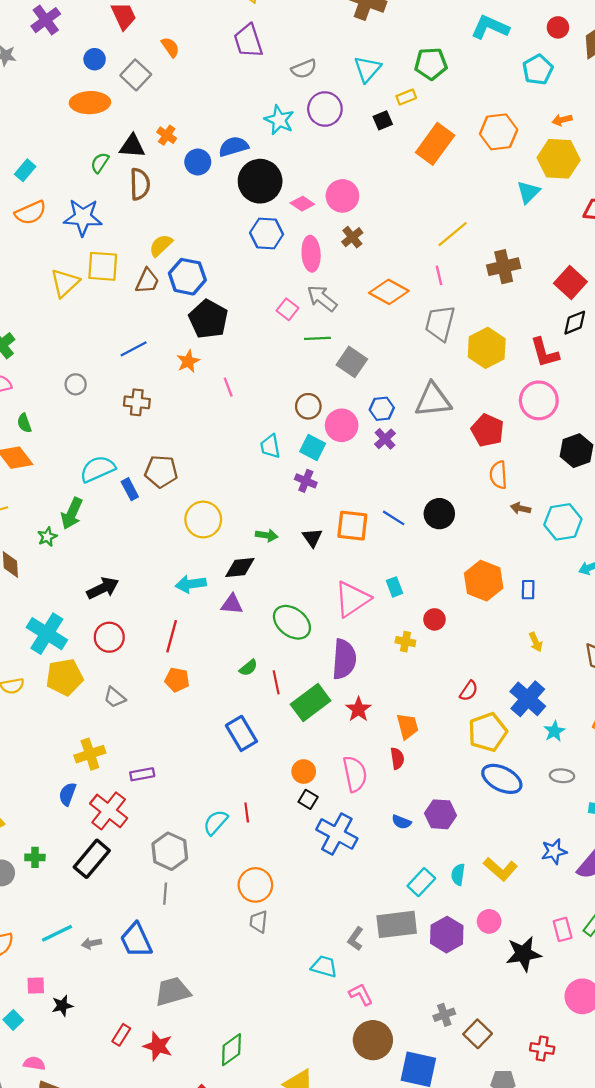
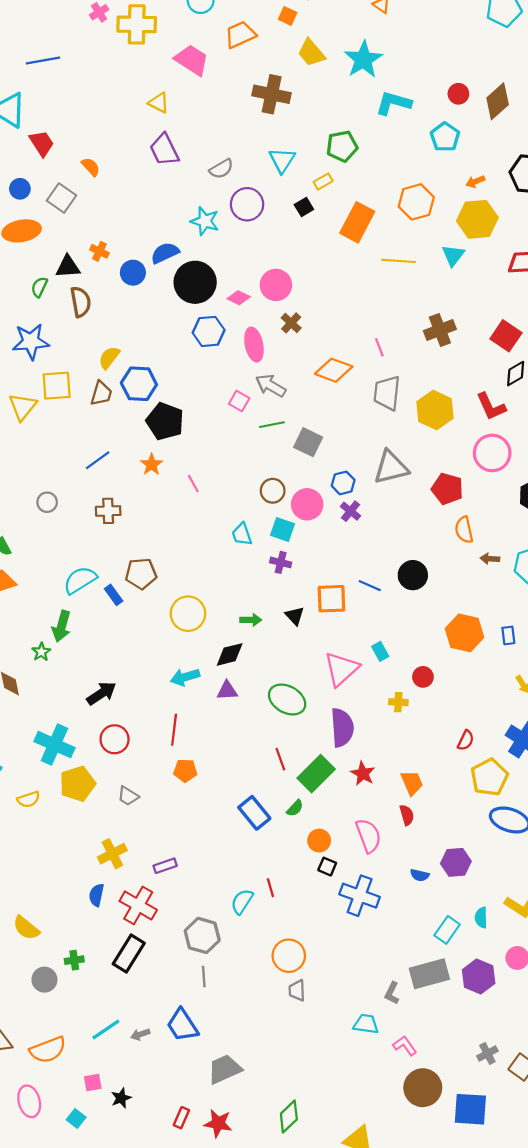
yellow line: (453, 234) -> (399, 261), moved, turned 52
green semicircle: (248, 668) -> (295, 808), moved

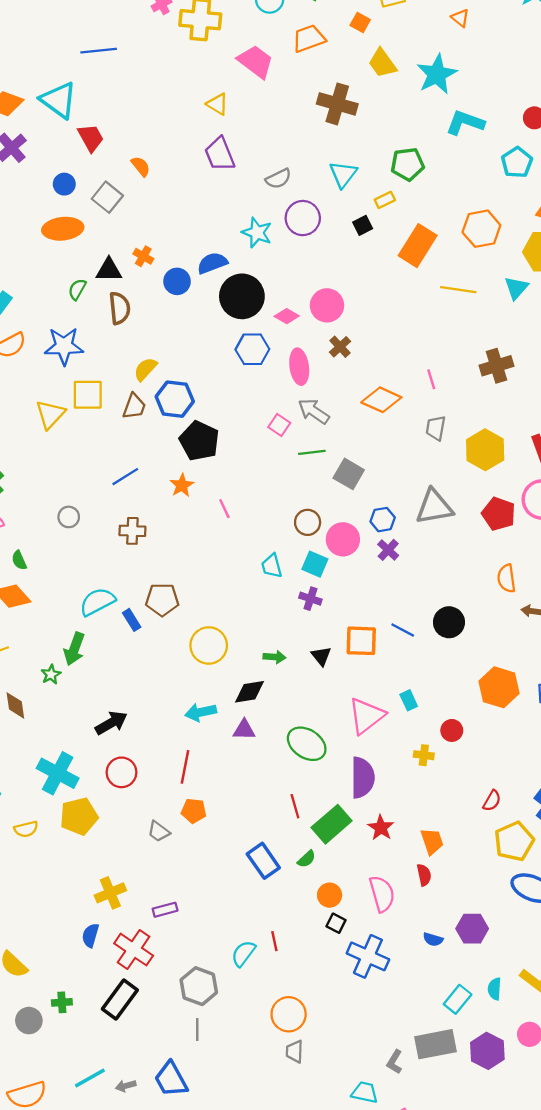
gray trapezoid: (387, 393) -> (436, 428), size x0.7
red pentagon: (447, 489) -> (499, 514), moved
gray trapezoid: (128, 796) -> (159, 831), moved

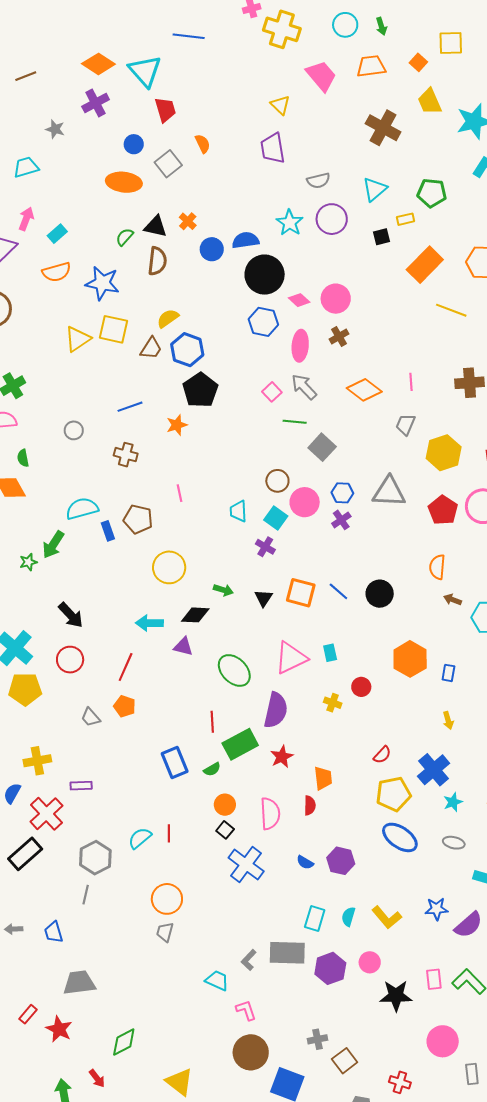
pink line: (224, 509) -> (179, 493), moved
black arrow: (111, 723) -> (71, 615), turned 64
cyan rectangle: (458, 999) -> (315, 919), turned -35
blue trapezoid: (171, 1079) -> (54, 932), size x0.7

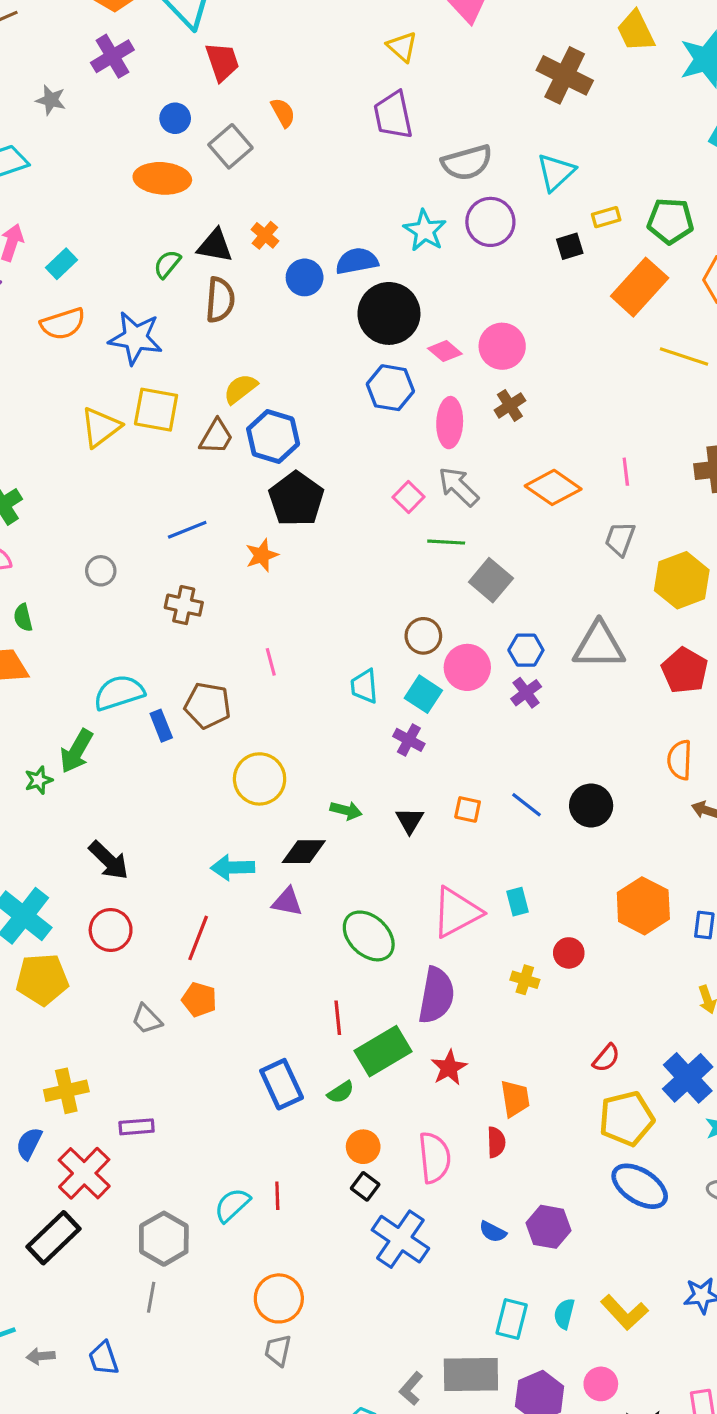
gray semicircle: (318, 181) -> (467, 163), size x1.4
green pentagon: (432, 193) -> (670, 221), moved
orange square: (301, 593) -> (468, 809), size x0.6

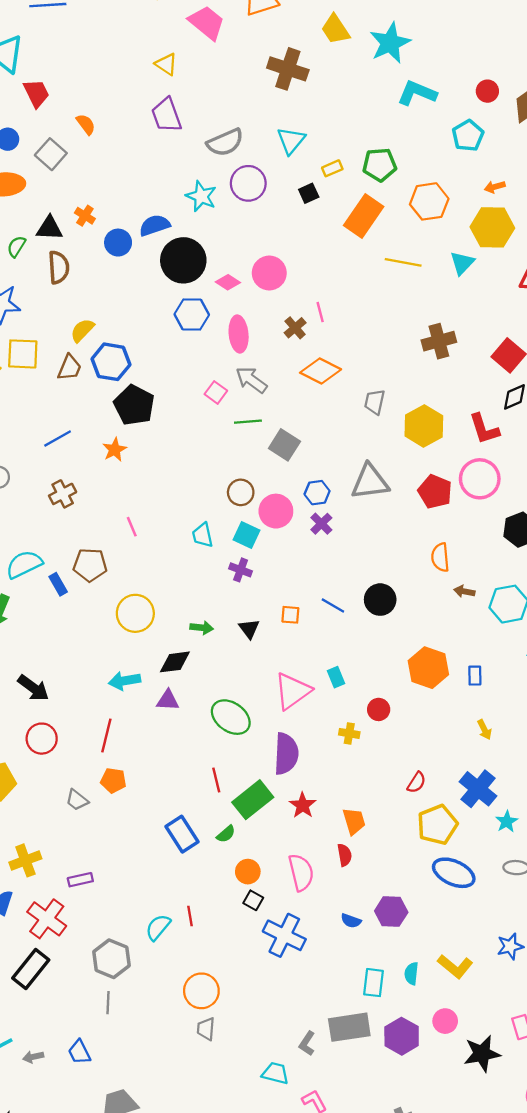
brown cross: (510, 405) -> (295, 328), moved
pink line: (626, 472) -> (320, 312), moved
brown cross: (184, 605) -> (63, 494), turned -32

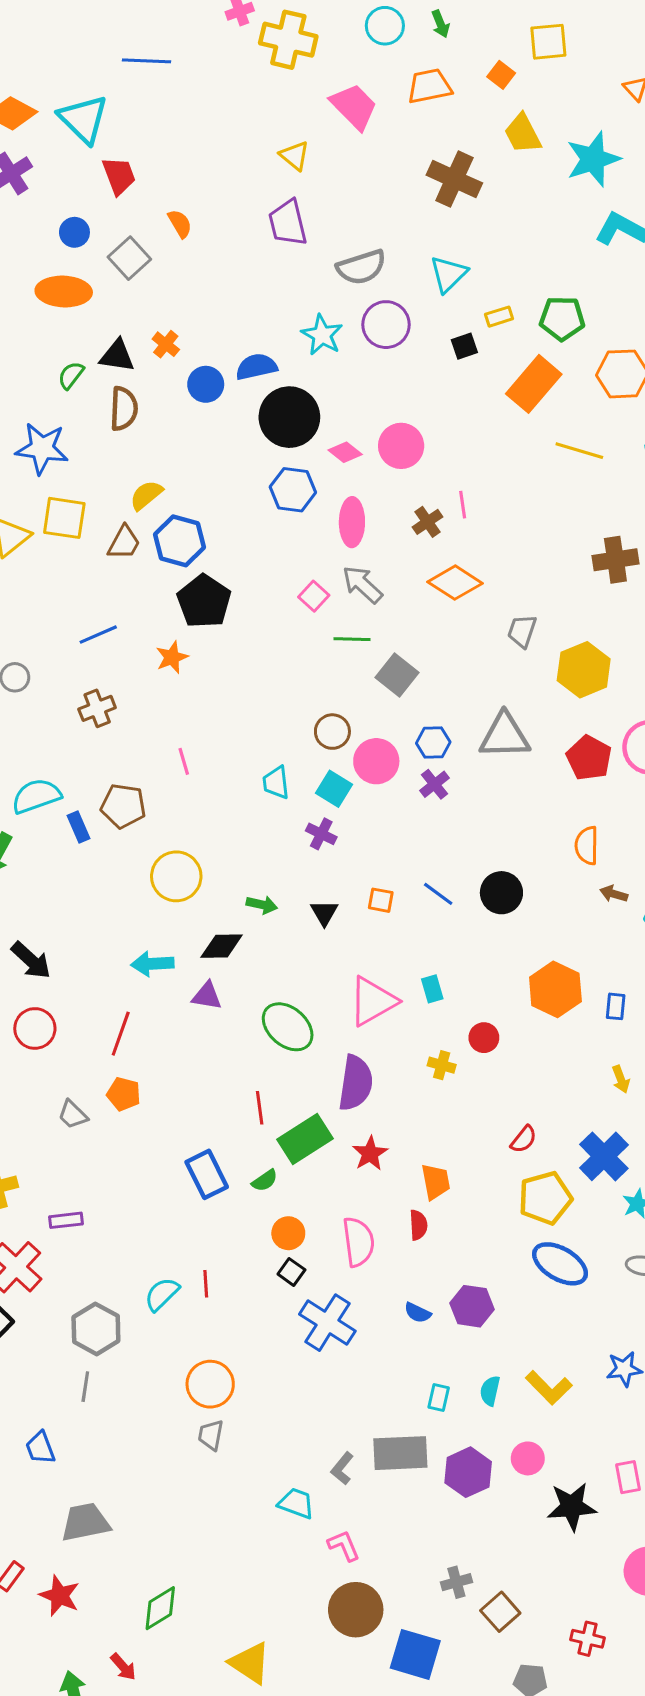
cyan rectangle: (374, 983) -> (439, 1398), size x0.7

